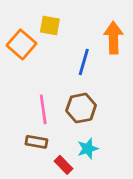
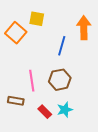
brown rectangle: (36, 142) -> (16, 101), moved
red rectangle: (63, 165) -> (45, 112), moved

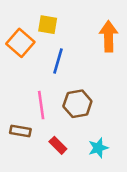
blue line: (62, 46) -> (58, 61), moved
cyan star: (65, 110) -> (98, 148), moved

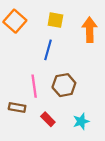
yellow square: (48, 25) -> (55, 20), moved
orange square: (20, 43) -> (15, 21), moved

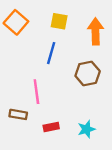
brown hexagon: (64, 85) -> (88, 74), moved
red rectangle: (48, 119) -> (51, 127), turned -56

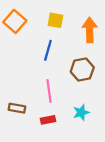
pink line: (36, 92) -> (49, 91), moved
cyan star: (86, 129) -> (81, 112), moved

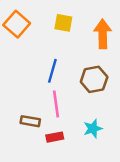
blue line: (48, 50) -> (52, 71), moved
brown rectangle: (17, 108) -> (30, 121), moved

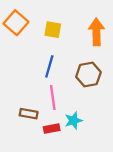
yellow square: (63, 23) -> (53, 30), moved
cyan star: (93, 129) -> (73, 121), moved

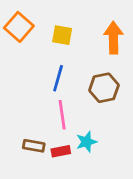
brown rectangle: (29, 114) -> (34, 146), moved

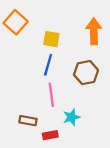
yellow square: (62, 35) -> (51, 39), moved
red rectangle: (61, 151) -> (50, 135), moved

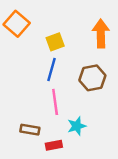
yellow square: (51, 39) -> (55, 42), turned -30

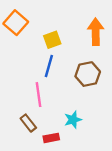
pink line: (55, 102) -> (39, 95), moved
brown rectangle: (30, 130) -> (28, 123), turned 42

